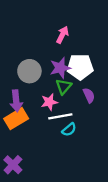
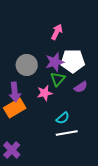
purple semicircle: (89, 95) -> (81, 87), turned 80
white line: (60, 116) -> (67, 133), moved

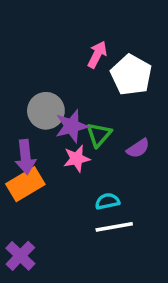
white pentagon: (73, 61) -> (131, 75), moved, turned 30
purple star: (55, 62) -> (72, 126), moved
cyan semicircle: (63, 118) -> (107, 201), turned -152

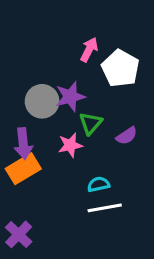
purple star: (72, 126) -> (70, 97), moved

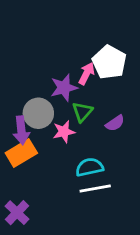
pink arrow: (89, 50) -> (87, 73), moved
gray circle: (42, 101) -> (38, 113), moved
cyan semicircle: (98, 184) -> (89, 167), size x1.4

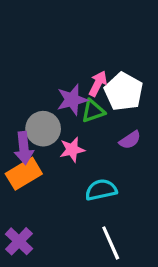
white pentagon: (109, 62) -> (124, 92), moved
green triangle: (82, 112) -> (93, 111), moved, turned 30
white line: (95, 188) -> (111, 243), moved, turned 76

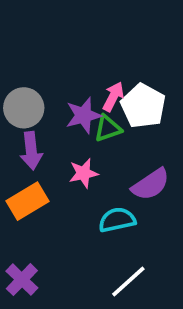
gray circle: (43, 129) -> (24, 108), moved
purple semicircle: (130, 140) -> (151, 184), moved, size x1.5
purple arrow: (24, 148) -> (31, 151), moved
white line: (111, 243) -> (128, 281), turned 72

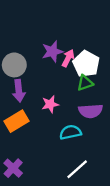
purple star: (83, 115) -> (52, 51), moved
green triangle: (108, 128) -> (85, 83), moved
purple semicircle: (151, 184) -> (91, 111), turned 30

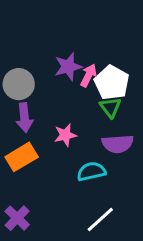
green triangle: (85, 83) -> (110, 107), turned -48

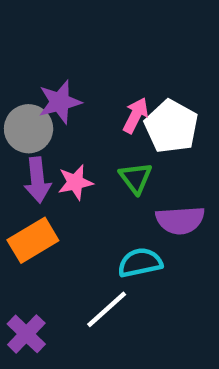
purple star: (68, 67) -> (60, 102), moved
green triangle: (110, 107) -> (136, 178), moved
pink star: (65, 135) -> (75, 182), moved
white line: (100, 219) -> (107, 309), moved

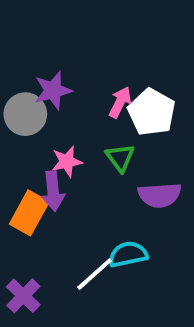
purple arrow: (37, 180) -> (53, 191), moved
orange rectangle: (33, 240) -> (29, 213), turned -30
cyan semicircle: (140, 263) -> (128, 254), moved

